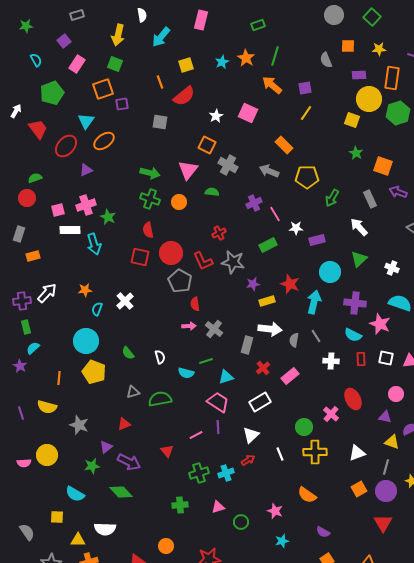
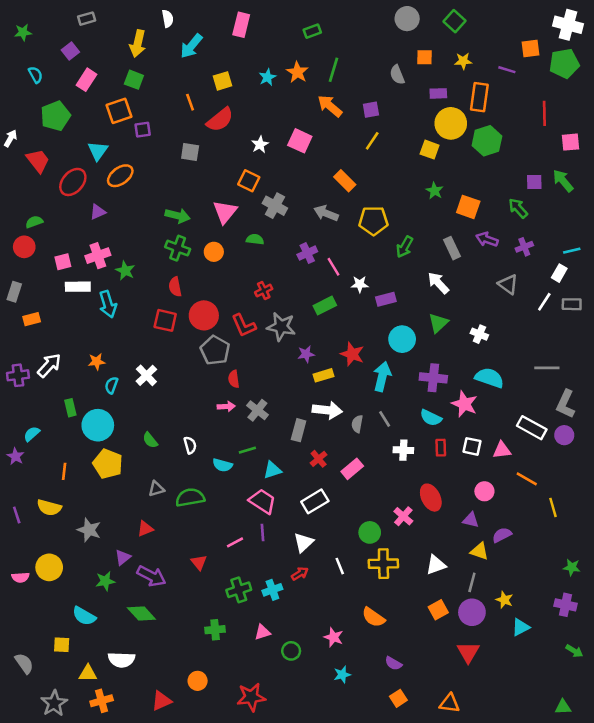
green rectangle: (26, 327) -> (70, 408), moved

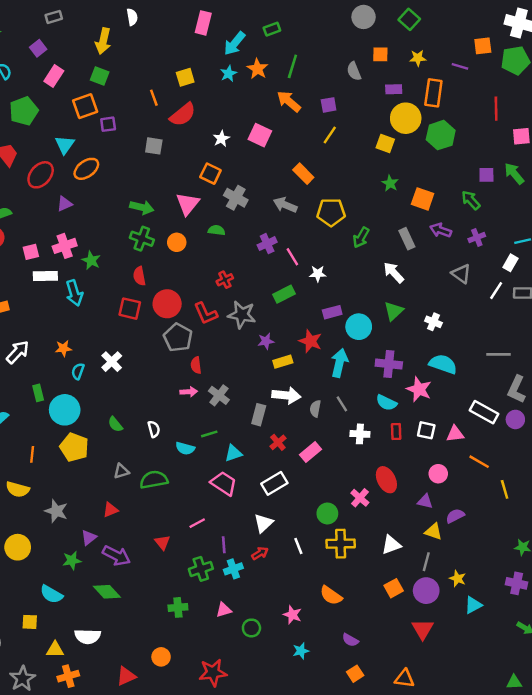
cyan arrow: (191, 46) -> (235, 43), moved
purple rectangle: (386, 299) -> (332, 312), moved
purple line: (262, 532) -> (224, 545), moved

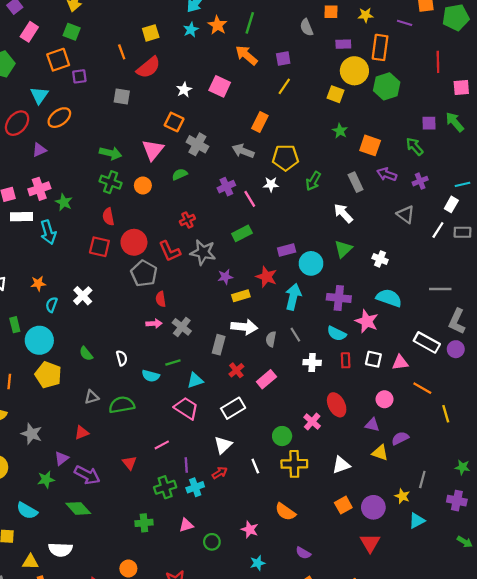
orange rectangle: (303, 174) -> (260, 122), turned 72
green semicircle: (216, 230) -> (180, 174), turned -32
white star: (318, 274) -> (271, 184), moved
gray line: (426, 562) -> (422, 479), moved

